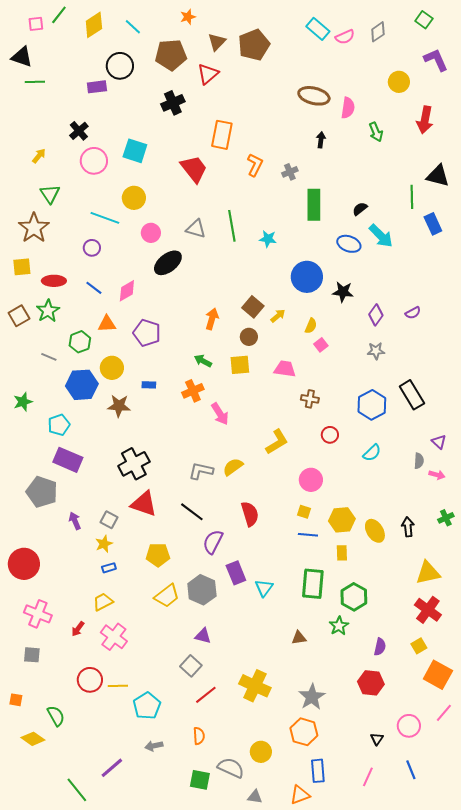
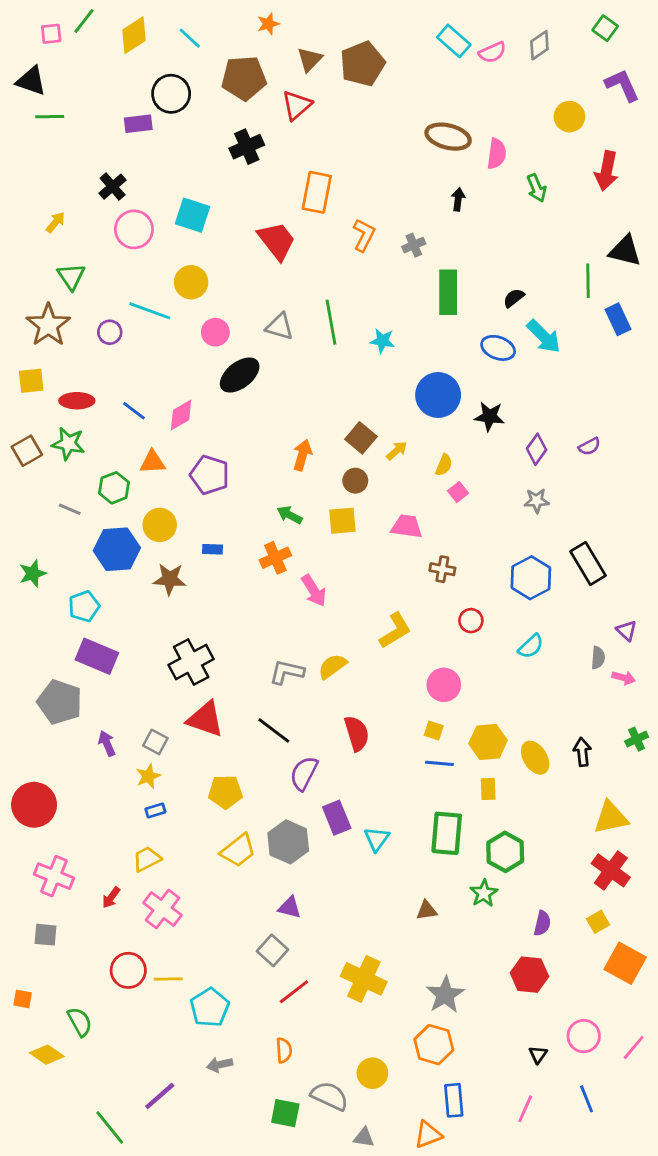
purple circle: (92, 248) -> (110, 332), moved
green star: (48, 311) -> (68, 444), turned -30
pink line: (444, 713) -> (634, 1047), moved

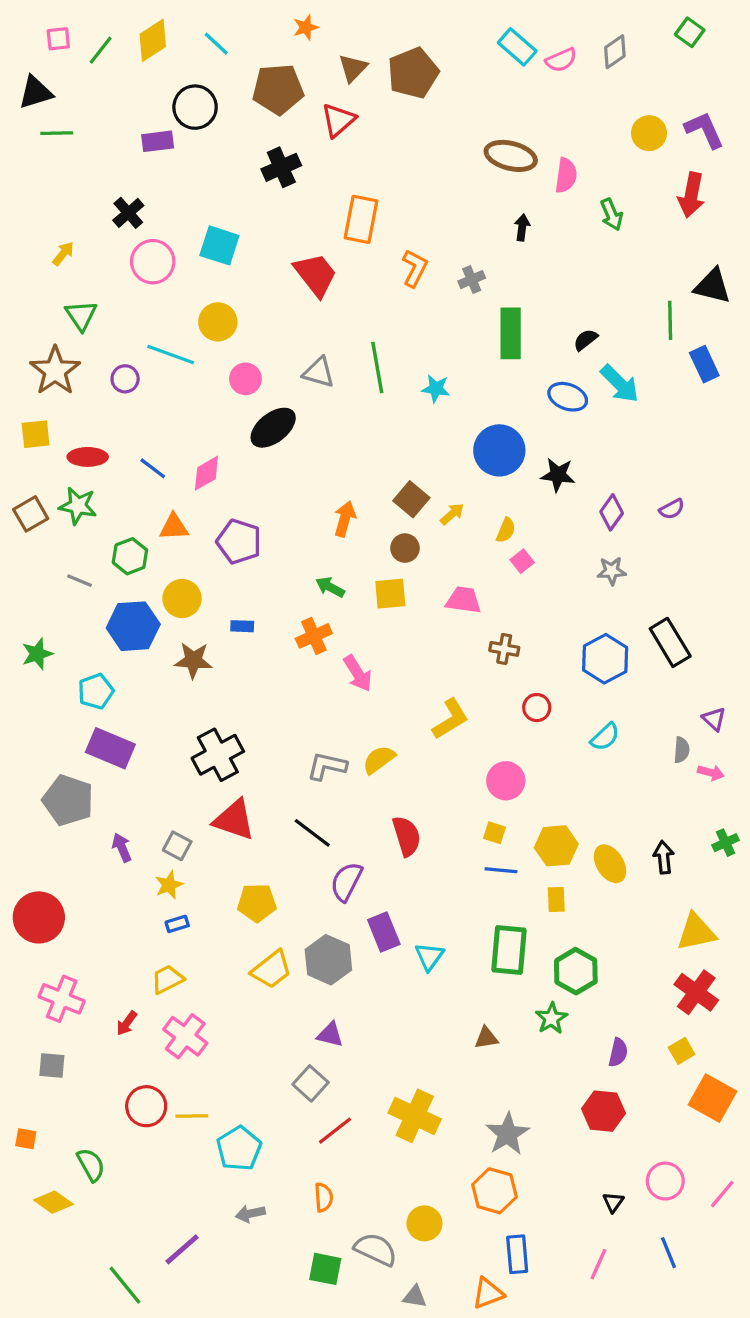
green line: (84, 21) -> (101, 50), moved
black triangle: (31, 81) -> (36, 92), turned -36
purple L-shape: (622, 85) -> (704, 130), moved

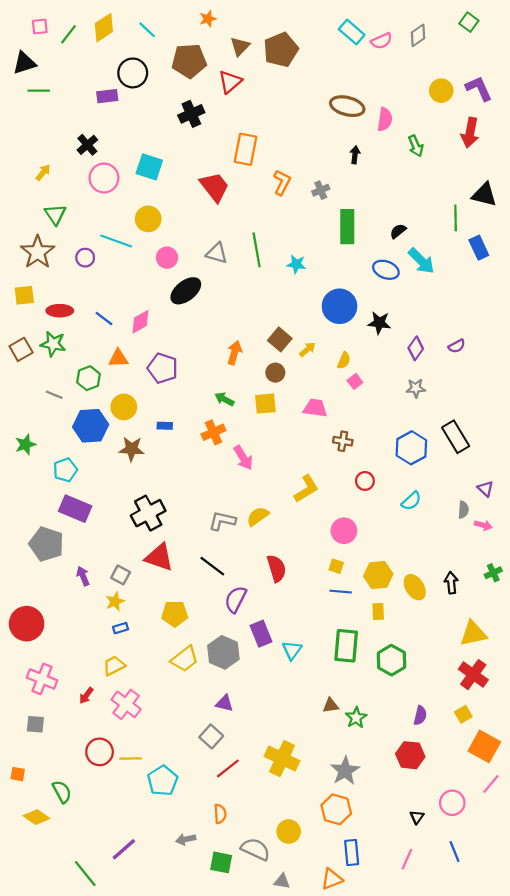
green star: (551, 1018) -> (356, 718), moved
pink line: (722, 1194) -> (491, 784), moved
gray arrow: (250, 1214) -> (186, 839), moved

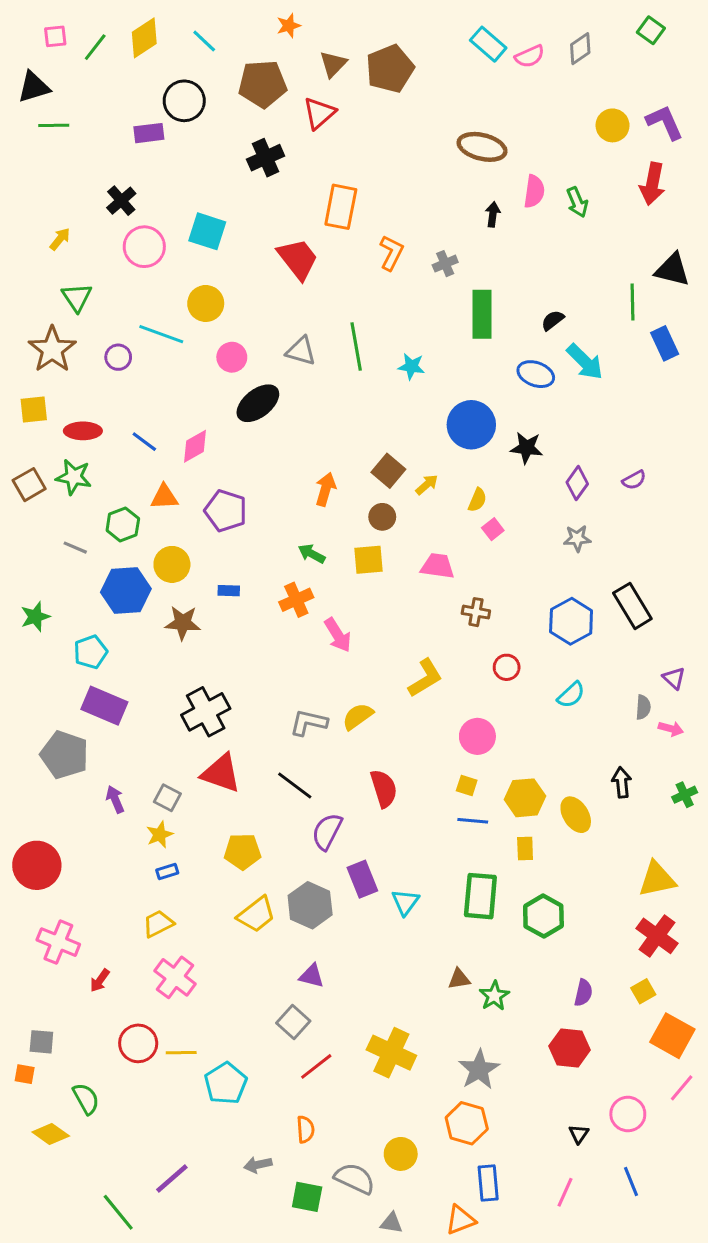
pink semicircle: (385, 119) -> (534, 191), moved
black arrow: (451, 583) -> (622, 782), moved
red arrow: (86, 696) -> (100, 980), moved
gray square: (35, 724) -> (41, 1042), moved

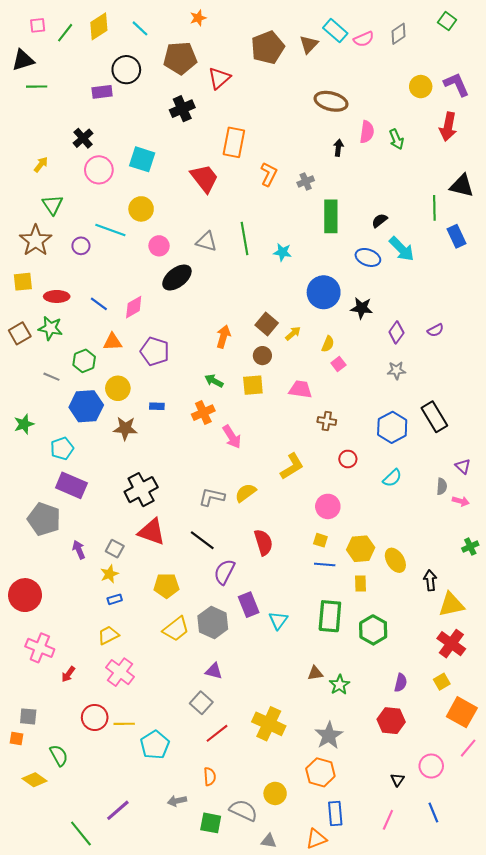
brown triangle: (333, 64) -> (309, 44), moved
black arrow: (622, 782) -> (430, 580), moved

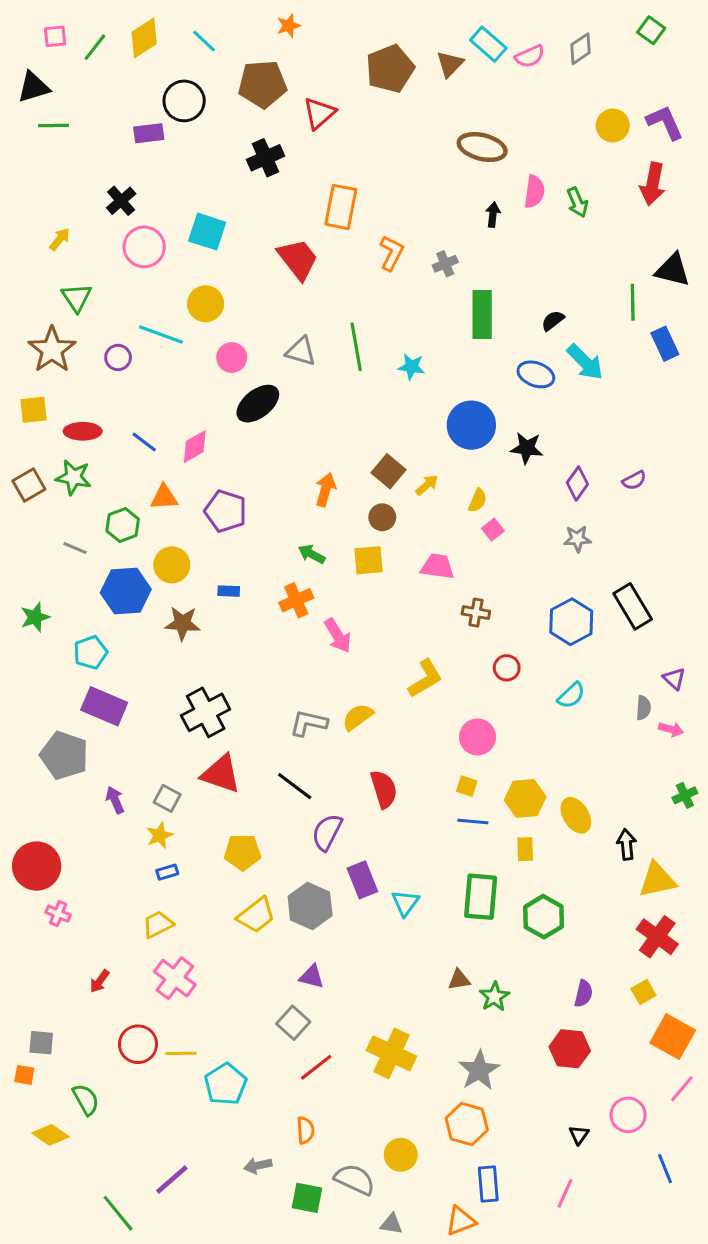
pink cross: (40, 648) -> (58, 914), moved, size x0.6
blue line: (433, 812) -> (665, 1169), moved

